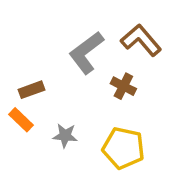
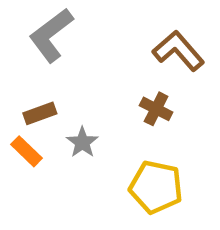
gray L-shape: (86, 53) -> (51, 35), moved
gray star: (65, 136) -> (82, 142), moved, turned 30

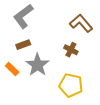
brown rectangle: (40, 113) -> (23, 45), moved
gray star: (82, 142) -> (37, 65), size x1.6

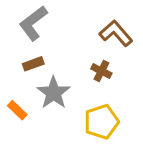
orange rectangle: (12, 69) -> (17, 110), moved
yellow pentagon: (71, 85) -> (101, 122), turned -30

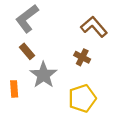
brown rectangle: (33, 64) -> (27, 51), turned 70
orange rectangle: (17, 110) -> (14, 89), turned 42

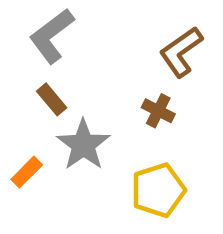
brown L-shape: (94, 27) -> (181, 52), turned -84
orange rectangle: (14, 89) -> (27, 172), turned 49

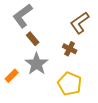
brown rectangle: (52, 99) -> (33, 39), moved
yellow pentagon: (158, 190) -> (70, 84), turned -30

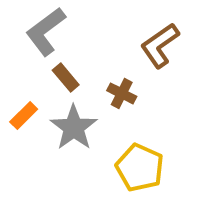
brown cross: (70, 49) -> (122, 93), moved
orange rectangle: (12, 76) -> (24, 116), moved

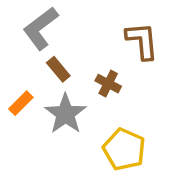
brown L-shape: (160, 45) -> (142, 41), turned 120

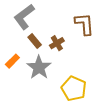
brown cross: (108, 84) -> (57, 43), moved, turned 32

